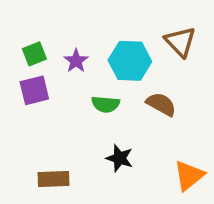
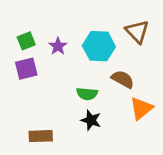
green semicircle: (106, 104) -> (87, 94), moved
orange triangle: (189, 176) -> (141, 108), moved

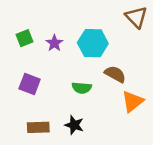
brown triangle: (137, 32) -> (136, 17), moved
purple square: (26, 69) -> (30, 84), moved, turned 35
black star: (91, 120) -> (74, 125), moved

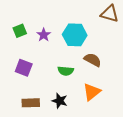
brown triangle: (136, 17) -> (110, 14), turned -30
orange triangle: (133, 101) -> (92, 92), moved

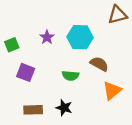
brown triangle: (110, 14) -> (117, 15), turned -30
green square: (20, 31) -> (12, 45), moved
orange triangle: (92, 92) -> (112, 91), moved

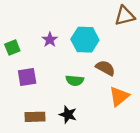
purple square: (26, 72) -> (27, 77), turned -30

